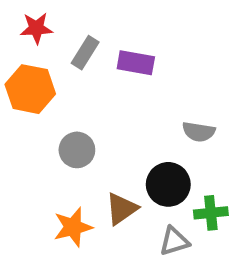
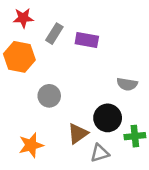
orange star: (73, 227) -> (31, 145), moved
gray triangle: (174, 241) -> (100, 153), moved

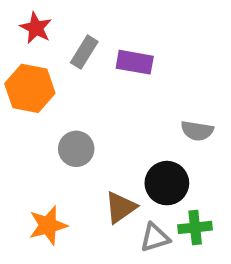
red star: (23, 18) -> (36, 28), turned 30
green cross: (135, 136) -> (195, 227), moved

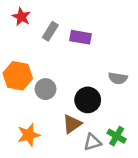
orange hexagon: (30, 88) -> (18, 76), moved
black circle: (167, 183) -> (88, 100), moved
green cross: (195, 227) -> (117, 136), turned 36

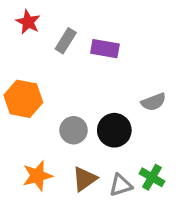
gray semicircle: (118, 78) -> (154, 102), turned -30
gray circle: (45, 89) -> (74, 130), moved
brown triangle: (72, 124) -> (85, 179), moved

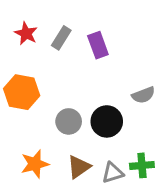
red star: (28, 22) -> (26, 33), moved
purple rectangle: (105, 49) -> (98, 45), turned 60
green cross: (152, 177) -> (142, 165), turned -35

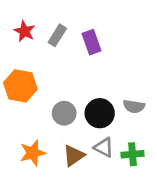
gray semicircle: (143, 95) -> (134, 106), moved, turned 30
gray triangle: (113, 173) -> (104, 147), moved, turned 45

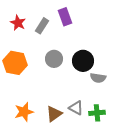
purple rectangle: (91, 42) -> (65, 17), moved
gray circle: (64, 113) -> (54, 59), moved
black circle: (100, 113) -> (83, 61), moved

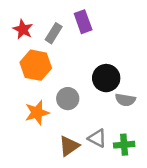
gray circle: (54, 59) -> (68, 99), moved
orange hexagon: (15, 63) -> (36, 65), moved
orange star: (24, 112) -> (37, 113), moved

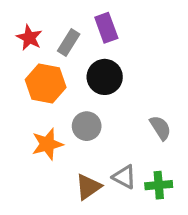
black circle: (106, 78) -> (105, 77), moved
gray semicircle: (125, 100) -> (160, 128), turned -132

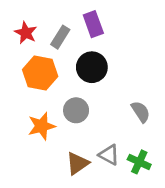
green cross: (159, 185) -> (139, 162), turned 30

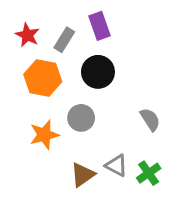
green cross: (139, 162) -> (149, 173), turned 30

